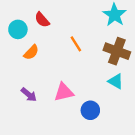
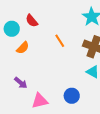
pink triangle: (64, 92) -> (40, 101), moved

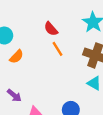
red semicircle: (32, 21) -> (51, 29), moved

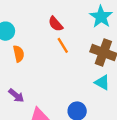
orange semicircle: (16, 57) -> (19, 54), turned -56

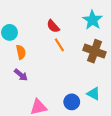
cyan triangle: (102, 82) -> (94, 94), moved
purple arrow: (16, 96) -> (21, 75), moved

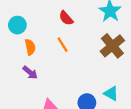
orange line: (59, 45) -> (63, 45), moved
brown cross: (95, 51) -> (112, 46), turned 30

